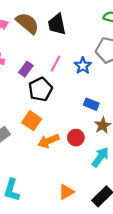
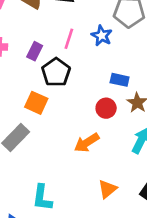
orange square: (32, 121) -> (36, 103), moved
red circle: (76, 138) -> (106, 108), moved
orange arrow: (48, 141) -> (87, 143), moved

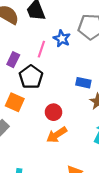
blue star: (102, 36) -> (62, 39), moved
red circle: (106, 108) -> (54, 112), moved

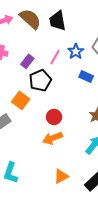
blue rectangle: (83, 83) -> (86, 77), moved

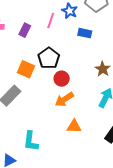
black pentagon: (40, 81) -> (49, 58), moved
orange triangle: (61, 176) -> (74, 126), moved, turned 42

